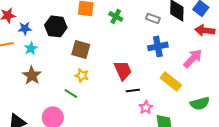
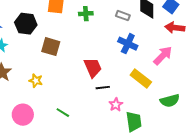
green cross: (116, 16) -> (86, 14), turned -32
blue cross: (158, 46) -> (128, 44), turned 36
yellow star: (82, 75) -> (36, 81), moved
green line: (71, 93) -> (63, 113), moved

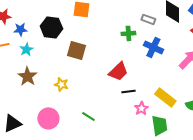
green cross: (86, 14) -> (128, 33), moved
red trapezoid: (93, 68) -> (118, 71), turned 70
yellow rectangle: (141, 79) -> (165, 97), moved

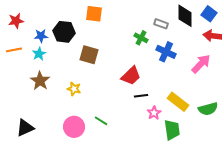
blue star: (20, 29) -> (41, 36), moved
green cross: (128, 33) -> (141, 38), turned 32
pink circle: (48, 118) -> (74, 127), moved

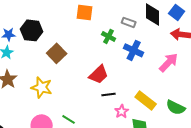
orange square: (94, 14) -> (85, 12), moved
brown square: (89, 55) -> (57, 53), turned 30
yellow star: (74, 89) -> (42, 87), size x1.5
green semicircle: (208, 109) -> (176, 107), turned 42

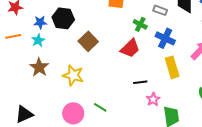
red trapezoid: (99, 74) -> (130, 48), moved
yellow rectangle: (146, 100) -> (172, 67), moved, turned 35

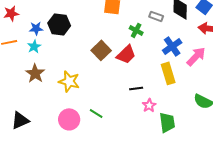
blue cross: (165, 38) -> (172, 46), moved, turned 30
brown square: (88, 41) -> (101, 50), moved

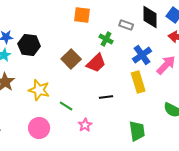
black hexagon: (59, 24) -> (29, 45), moved
pink star: (149, 105) -> (85, 125), moved
green line: (96, 113) -> (66, 106), moved

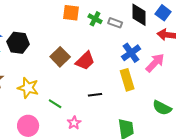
green cross: (106, 39) -> (95, 19), moved

